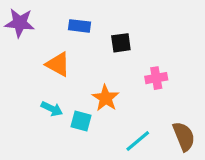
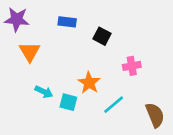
black square: (121, 43) -> (102, 36), turned 36
orange triangle: (58, 64) -> (30, 52), moved, turned 30
cyan line: (138, 141) -> (114, 105), moved

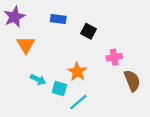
purple star: (17, 19) -> (14, 17), turned -30
cyan line: (114, 105) -> (78, 102), moved
brown semicircle: (155, 115) -> (132, 81), moved

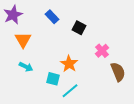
blue rectangle: (58, 19) -> (52, 17), turned 40
pink cross: (114, 57) -> (102, 51), turned -32
cyan arrow: (38, 80) -> (26, 67), moved

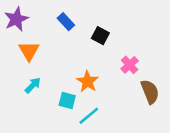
cyan arrow: (26, 67) -> (33, 85), turned -72

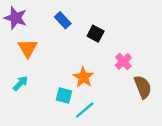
purple star: (16, 19) -> (16, 18), turned -30
cyan arrow: (33, 85) -> (20, 83), moved

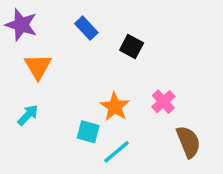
pink cross: (123, 61) -> (163, 102), moved
brown semicircle: (143, 87) -> (188, 142), moved

